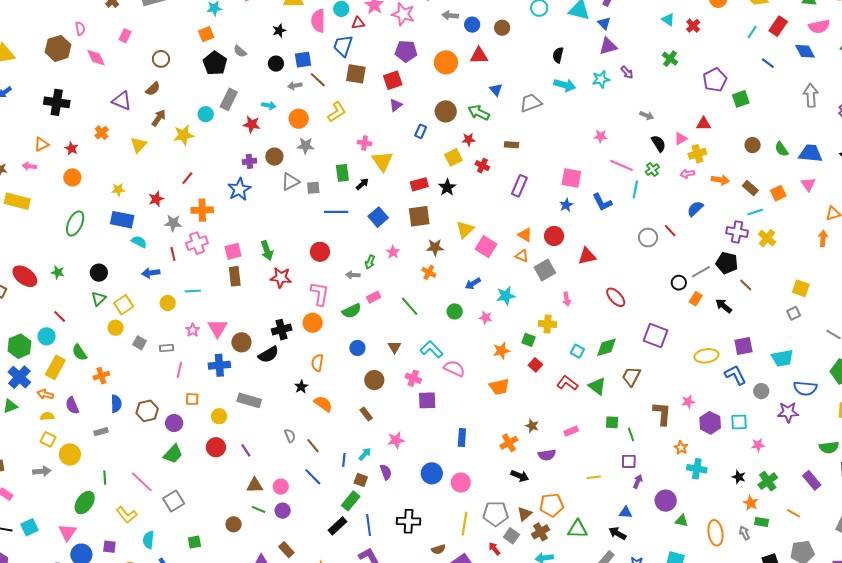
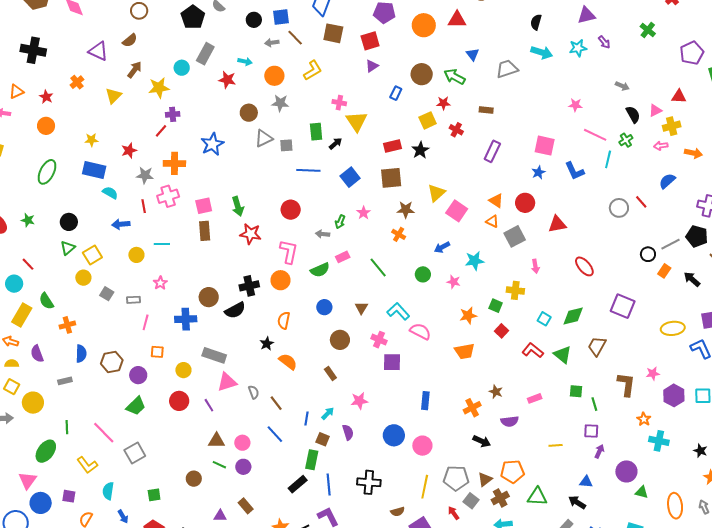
purple cross: (249, 161) -> (173, 114), moved
pink triangle: (218, 328) -> (227, 382), moved, turned 40
green rectangle: (351, 501) -> (312, 460), turned -30

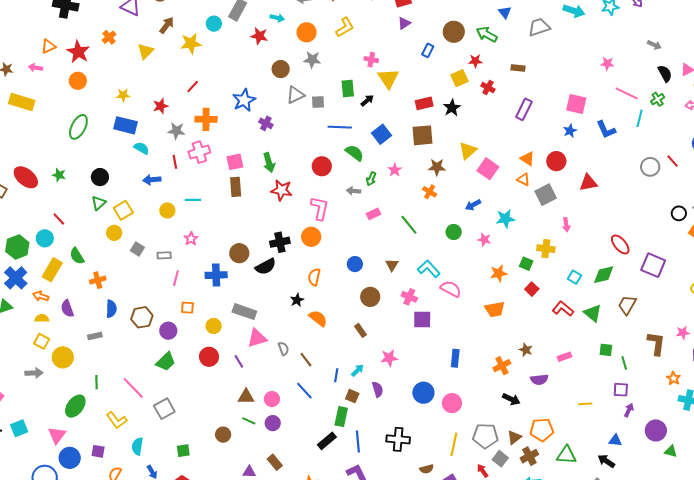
red star: (46, 97) -> (78, 52), size x1.6
purple cross: (173, 114) -> (266, 123), moved, turned 32
red ellipse: (584, 266) -> (620, 244), moved
green semicircle: (320, 270) -> (354, 153), moved, turned -120

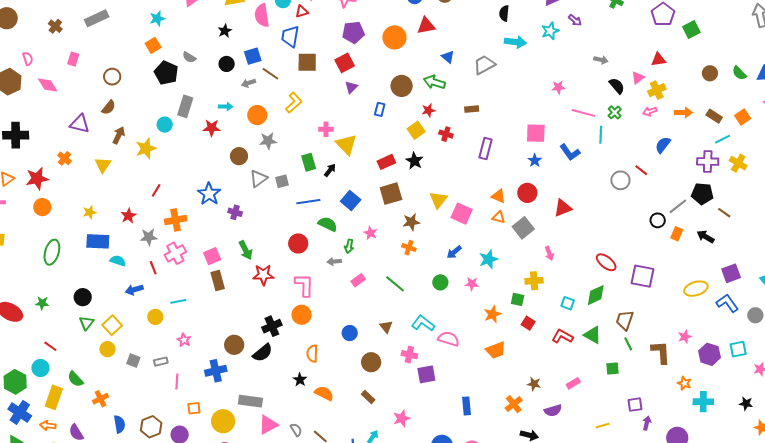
red star: (78, 52) -> (37, 179), turned -30
yellow circle: (214, 326) -> (223, 421), size x1.5
green line: (624, 363) -> (628, 344), moved

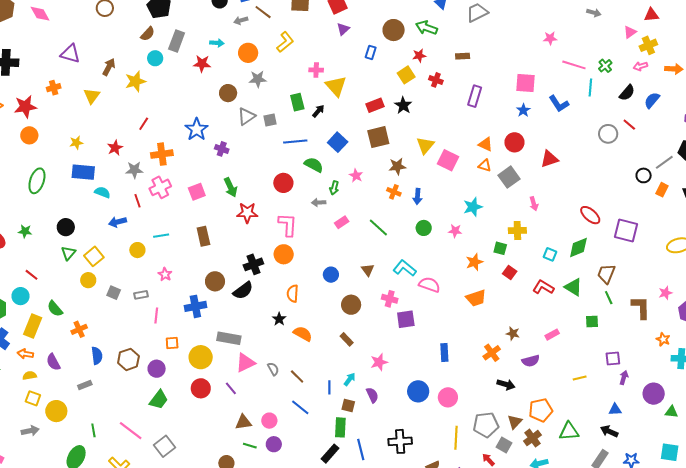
black semicircle: (617, 86) -> (627, 93), moved, turned 78
brown semicircle: (109, 107) -> (148, 34), moved
orange cross: (64, 158) -> (54, 88), turned 32
blue arrow: (454, 252) -> (417, 196), moved, turned -49
brown rectangle: (218, 281) -> (203, 236), moved

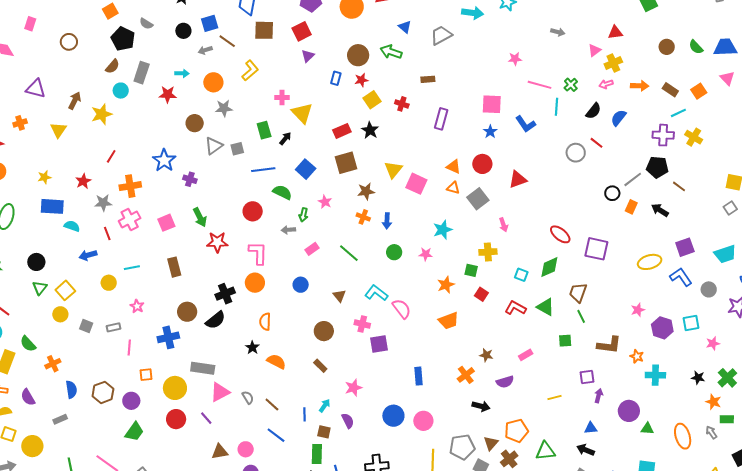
red star: (419, 56) -> (361, 80), moved
blue circle: (331, 275) -> (301, 285), moved
pink semicircle: (429, 285) -> (402, 309), turned 35
brown L-shape: (641, 307) -> (609, 345), moved, turned 100

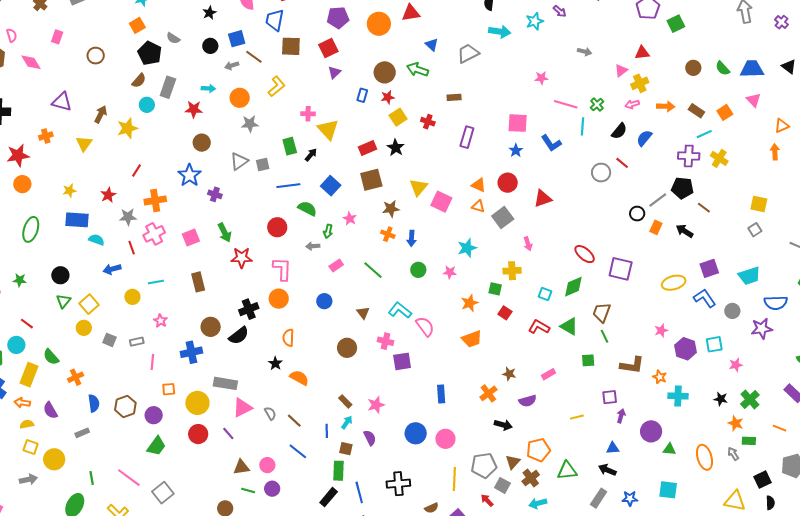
brown circle: (195, 123) -> (202, 143), moved
brown rectangle: (320, 366) -> (345, 401), moved

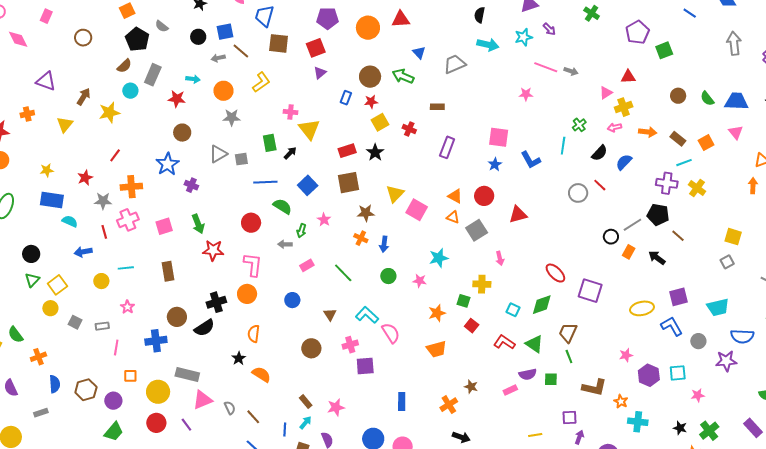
pink line: (566, 104) -> (546, 67), moved
pink cross: (386, 341) -> (350, 345), turned -35
purple semicircle: (528, 401) -> (528, 374), moved

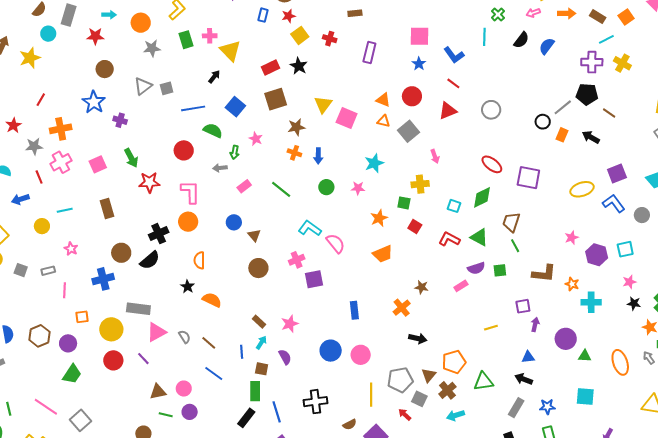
green rectangle: (270, 143) -> (186, 40), moved
red line: (600, 185) -> (453, 83), moved
gray circle: (578, 193) -> (491, 110), moved
brown triangle: (330, 314) -> (254, 235), moved
pink star: (698, 395) -> (629, 282), moved

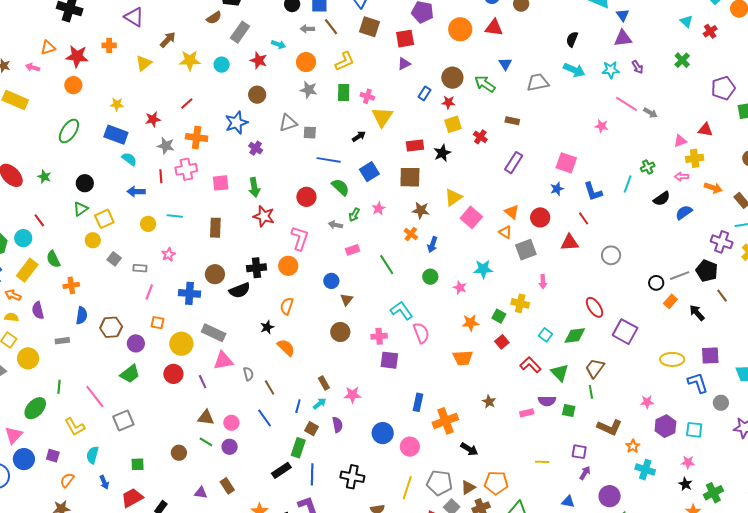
cyan circle: (48, 34) -> (222, 65), moved
orange cross: (402, 308) -> (445, 421), moved, size x1.4

